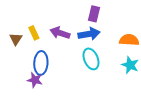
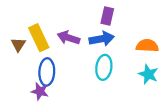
yellow rectangle: (34, 33) -> (39, 38), size x1.6
cyan ellipse: (91, 59) -> (104, 67), turned 30

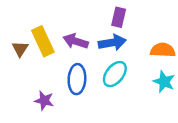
cyan ellipse: (104, 67) -> (115, 74), turned 30
blue ellipse: (47, 72) -> (77, 79), moved

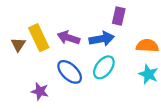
purple rectangle: (119, 17) -> (119, 16), moved
blue ellipse: (77, 79) -> (70, 72), turned -50

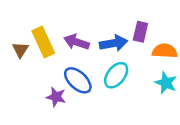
purple rectangle: (119, 16) -> (140, 32), moved
purple star: (40, 91) -> (56, 97), moved

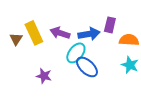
cyan ellipse: (116, 75) -> (76, 53), moved
blue ellipse: (78, 80) -> (87, 67), moved

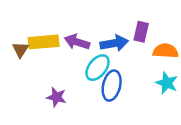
yellow rectangle: (34, 33) -> (44, 42), turned -70
blue ellipse: (87, 67) -> (112, 86), turned 60

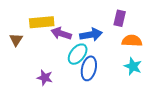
purple rectangle: (141, 32) -> (120, 18), moved
yellow rectangle: (44, 42) -> (42, 22), moved

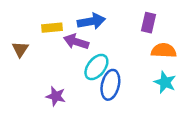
yellow rectangle: (42, 22) -> (52, 28), size x0.7
blue arrow: (91, 35) -> (91, 21), moved

